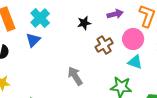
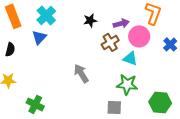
purple arrow: (115, 14) -> (121, 23), moved
cyan triangle: (135, 62) -> (130, 58), moved

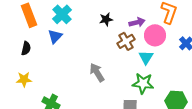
cyan triangle: (130, 58) -> (146, 57), turned 42

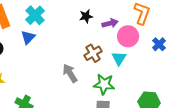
black star: (106, 19) -> (86, 16), moved
brown cross: (126, 41) -> (93, 53), moved
green star: (143, 83) -> (104, 84), moved

